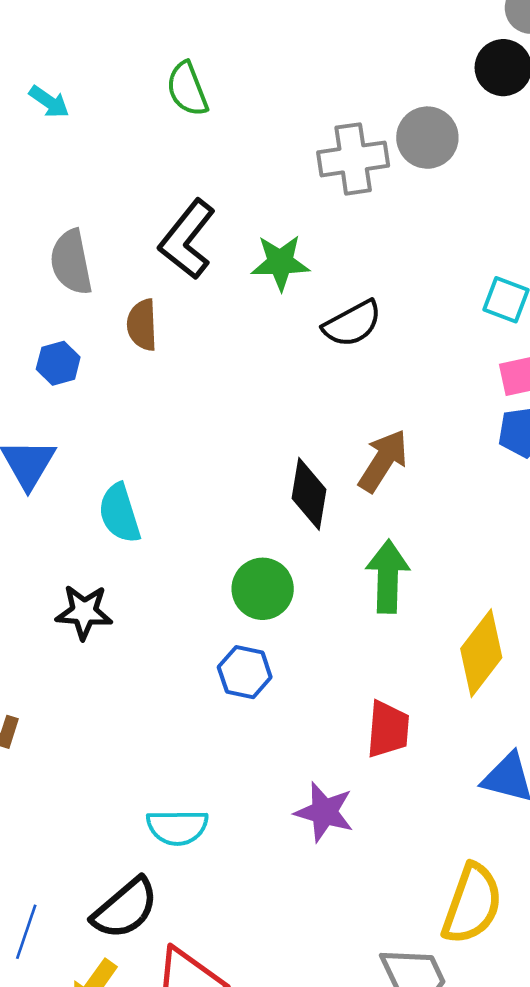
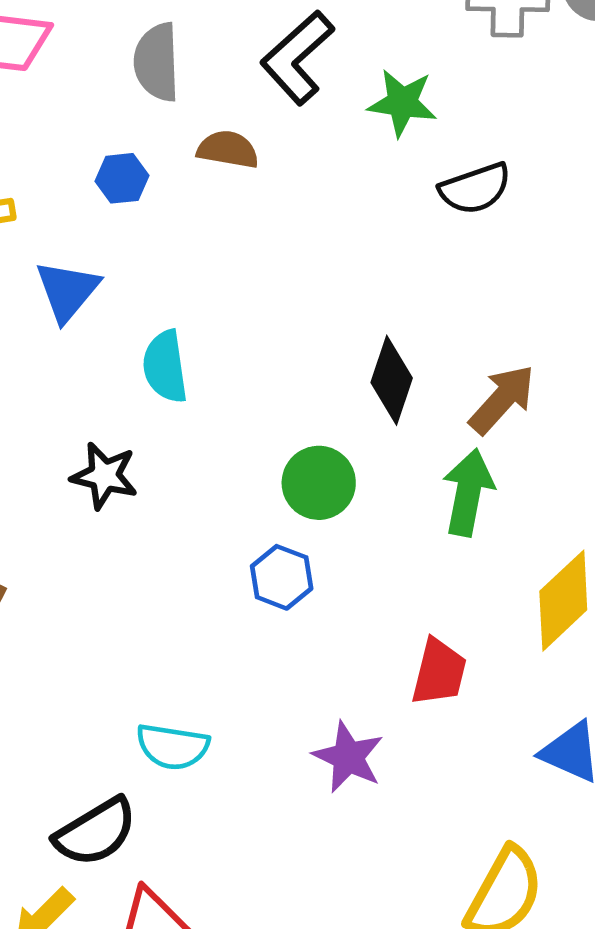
brown semicircle: (142, 325) -> (228, 149), turned 93
brown arrow: (383, 461) -> (502, 399), moved

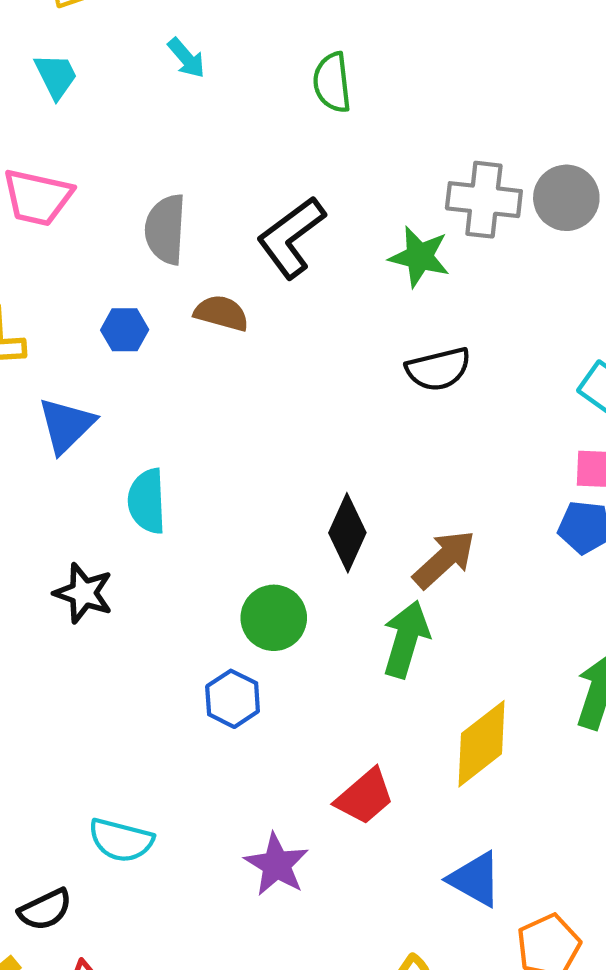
green star: (402, 103) -> (419, 257), moved
red trapezoid: (439, 672) -> (365, 797), turned 30
black semicircle: (96, 832) -> (45, 910), size x0.7

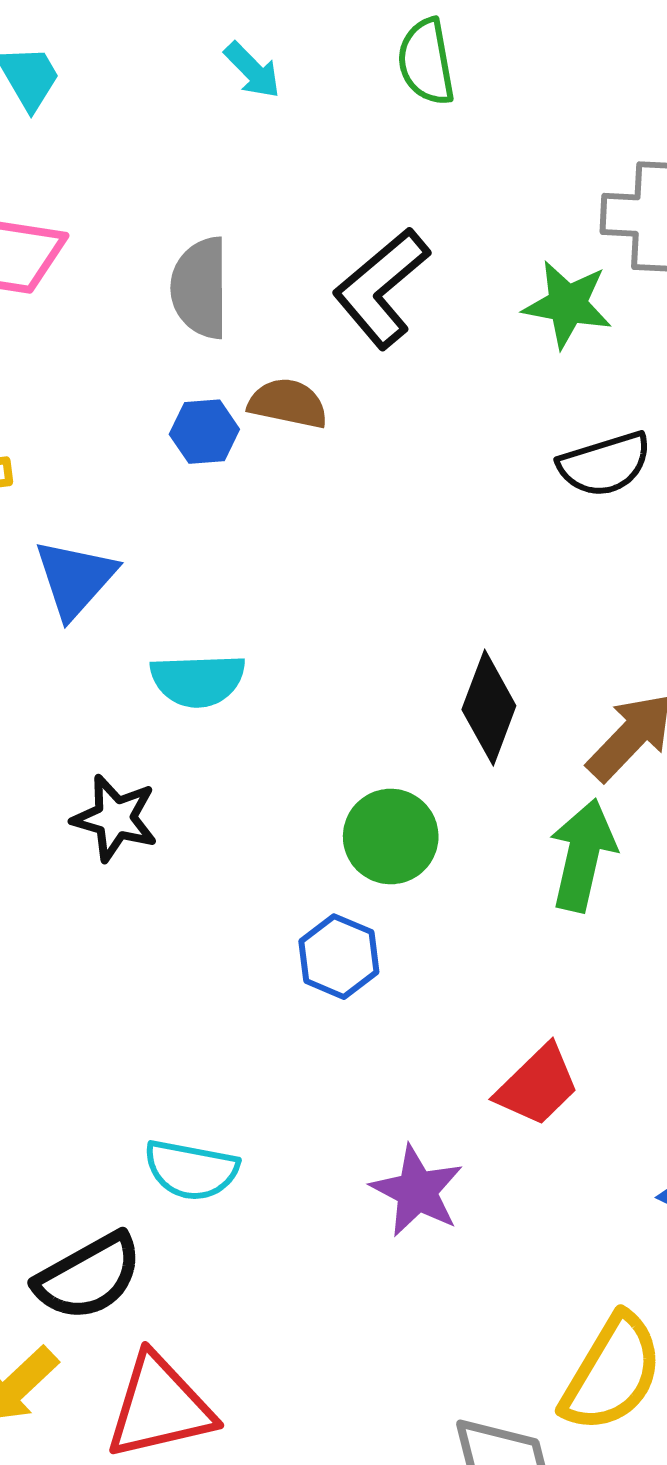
cyan arrow: (186, 58) -> (252, 70), moved
blue hexagon: (125, 330) -> (204, 432), moved
cyan semicircle: (147, 501) -> (198, 680), turned -86
black semicircle: (45, 910) -> (88, 1277), size x1.4

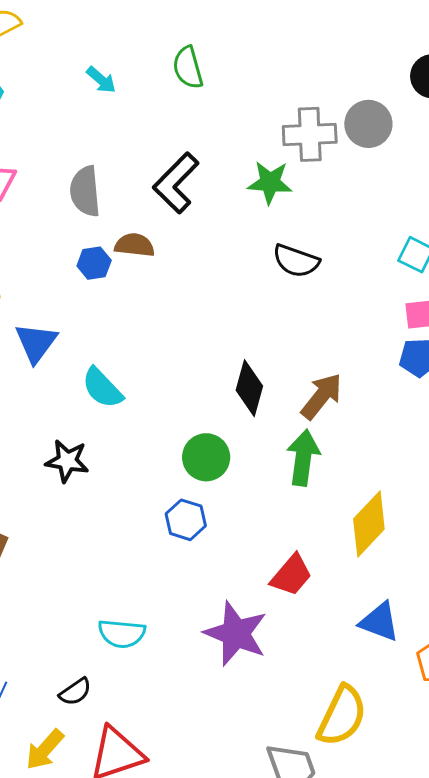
black semicircle: (605, 464) -> (296, 261), turned 42
cyan semicircle: (198, 680) -> (102, 388), turned 54
purple star: (417, 1191) -> (236, 634), size x1.4
black semicircle: (88, 1277) -> (75, 692), size x0.6

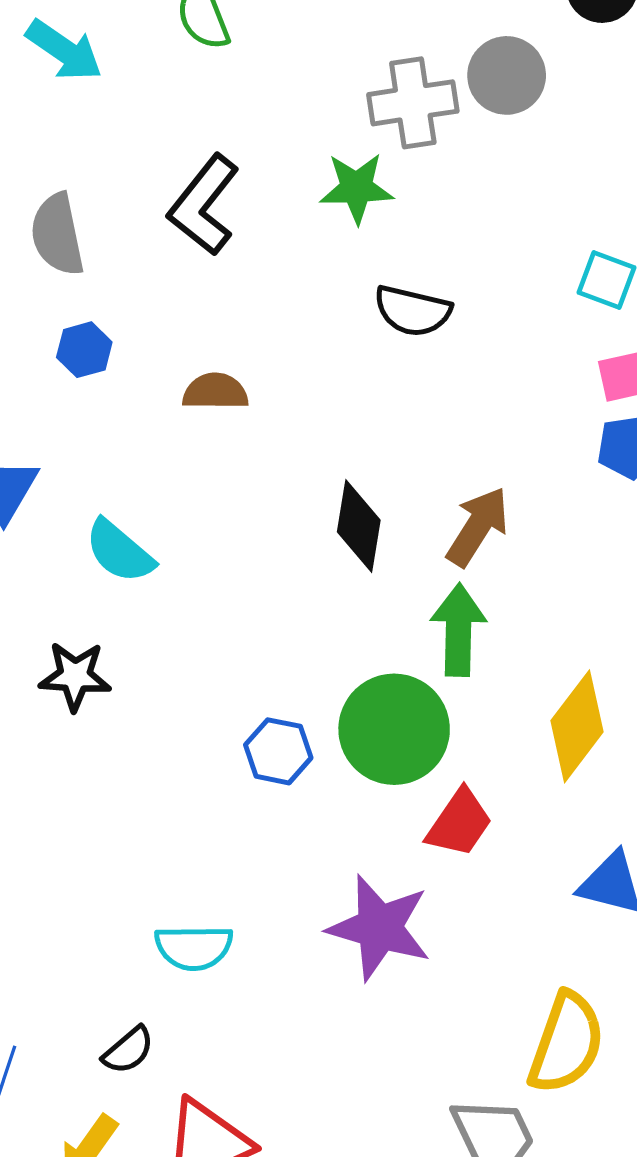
cyan arrow: (101, 80) -> (64, 50), size x1.5
brown semicircle: (135, 245) -> (215, 392), moved
green circle: (206, 457) -> (394, 729), moved, size x1.4

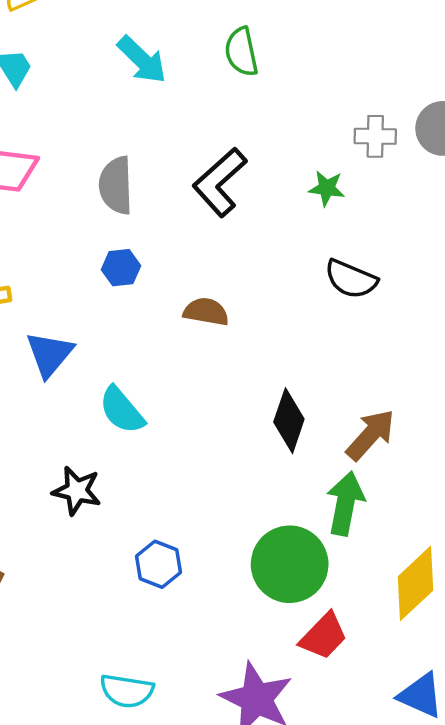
gray cross: (413, 103) -> (375, 136), size x0.7
green star: (357, 188) -> (327, 188), size x0.7
blue hexagon: (278, 751) -> (159, 564), moved

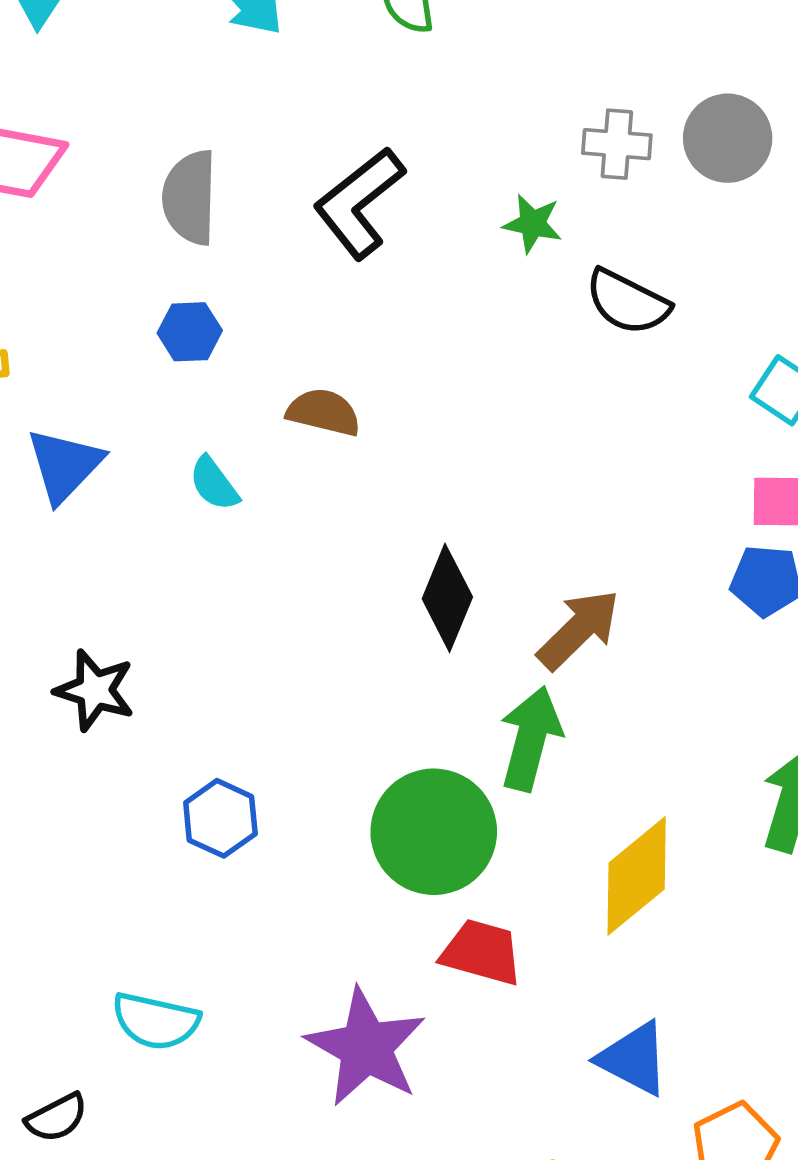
black semicircle: (351, 279) -> (628, 302), moved
cyan semicircle: (122, 410) -> (214, 484), moved, size x0.7
red trapezoid: (324, 636) -> (482, 952), turned -122

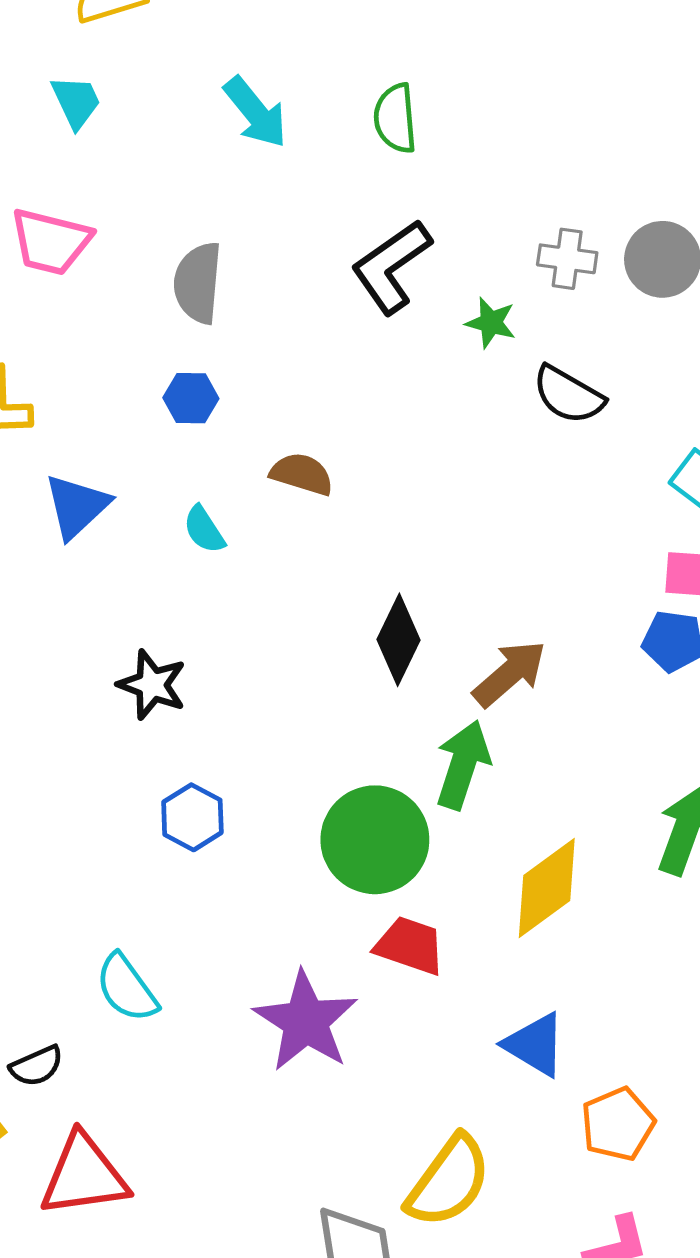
black L-shape: (359, 203) -> (391, 267), moved
black star: (95, 690) -> (152, 685), moved
cyan semicircle: (156, 1021) -> (127, 988), turned 38

